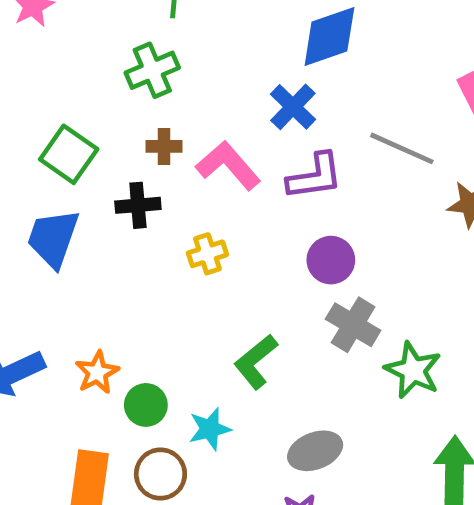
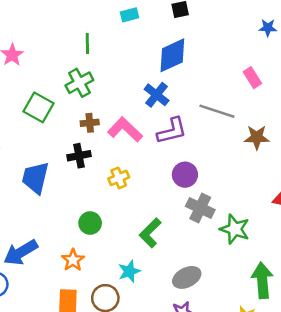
green square: (69, 154) -> (38, 107), moved
orange star: (97, 372) -> (73, 260), moved
green circle: (146, 405) -> (90, 223), moved

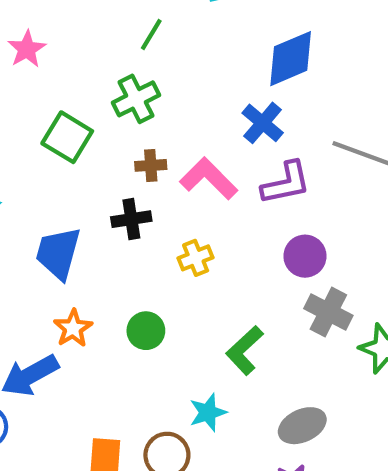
green line: (87, 43) -> (151, 35), turned 30
orange star: (73, 260) -> (73, 328), moved

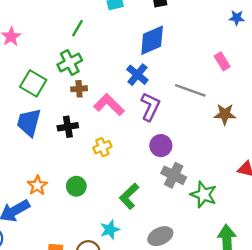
brown cross: (151, 165) -> (79, 89), moved
purple L-shape: (286, 183) -> (150, 107), turned -52
blue trapezoid: (58, 253) -> (29, 122), moved

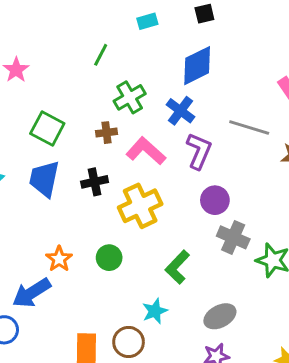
green cross: (70, 63) -> (130, 97), moved
yellow cross: (102, 147) -> (140, 206), size x1.8

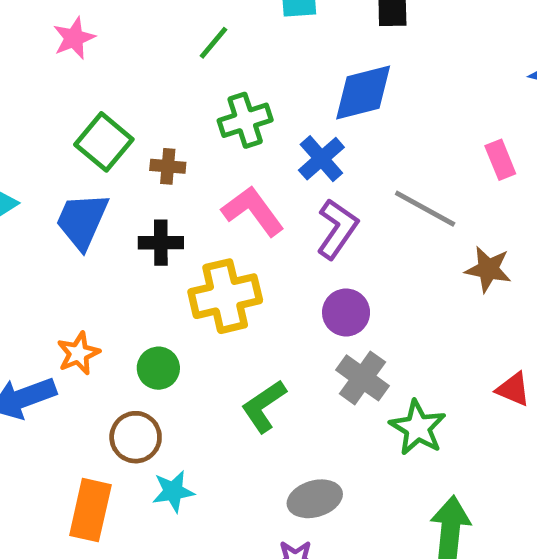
brown cross: (107, 133) -> (168, 166), moved
cyan star: (155, 311) -> (173, 491), moved
brown circle: (129, 342) -> (136, 437), moved

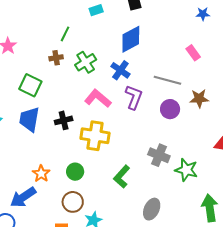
brown cross: (168, 166) -> (56, 58), moved
yellow cross: (225, 296) -> (95, 136), turned 36
purple circle: (346, 312) -> (170, 109), moved
gray ellipse: (315, 499) -> (152, 209), turned -35

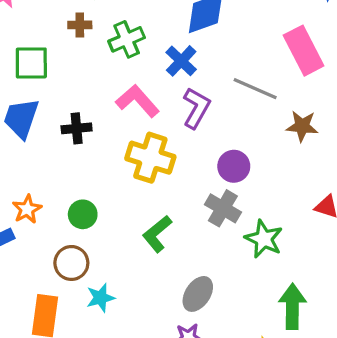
pink rectangle: (193, 53) -> (304, 51), size x1.8
green square: (30, 85) -> (31, 63), turned -35
purple circle: (170, 109) -> (234, 166), moved
yellow cross: (95, 136) -> (150, 158), moved

